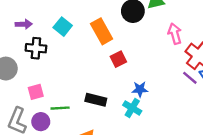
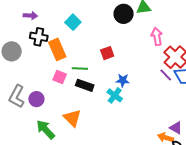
cyan square: (63, 27) -> (73, 22), moved
orange rectangle: (102, 31) -> (57, 49), moved
pink square: (36, 92) -> (60, 77), moved, turned 32
green line: (60, 108) -> (80, 69), moved

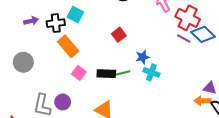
black cross: (39, 37) -> (56, 23), moved
green line: (80, 69) -> (122, 73), moved
pink square: (60, 77) -> (79, 73), turned 32
cyan cross: (115, 95) -> (151, 72), moved

